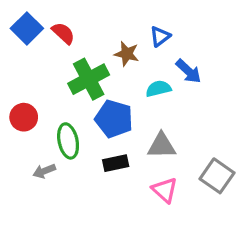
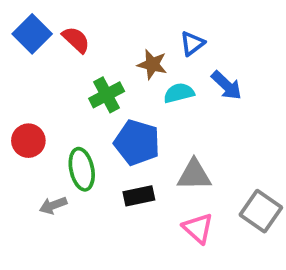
green cross: (89, 79) -> (107, 95), size x0.7
cyan semicircle: (158, 89) -> (179, 93), moved

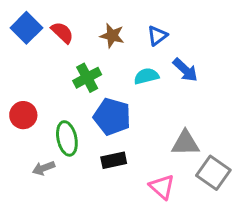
brown star: (152, 64) -> (112, 36), moved
gray triangle: (194, 175) -> (185, 143), moved

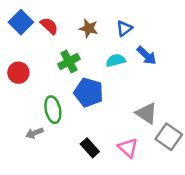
red circle: (23, 115) -> (18, 73), moved
gray triangle: (185, 143) -> (147, 113), turned 35
black rectangle: (114, 160) -> (90, 148), moved, turned 60

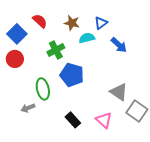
blue square: (21, 22) -> (17, 34), moved
cyan semicircle: (116, 60) -> (87, 38), moved

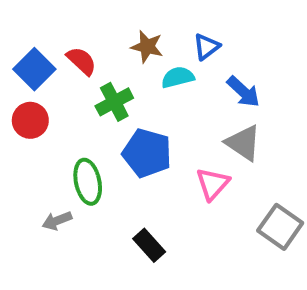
red semicircle: (40, 21) -> (82, 61), moved
gray triangle: (119, 92) -> (243, 143), moved
pink triangle: (104, 120) -> (213, 184), moved, turned 30

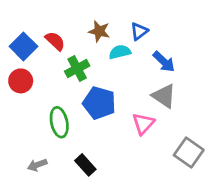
gray arrow: (57, 221) -> (37, 165), moved
black rectangle: (149, 245) -> (85, 165), moved

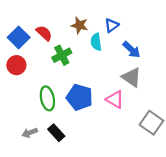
cyan semicircle: (120, 52) -> (96, 42), turned -84
blue pentagon: (99, 103) -> (80, 97), moved
pink triangle: (143, 124) -> (115, 99), turned -42
black rectangle: (85, 165) -> (56, 133), moved

